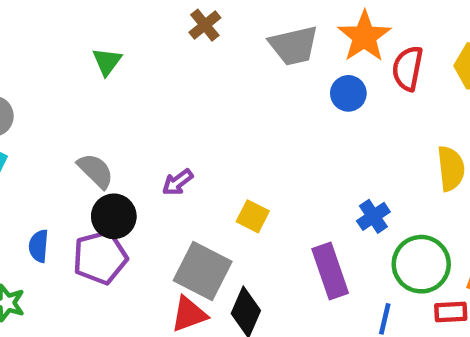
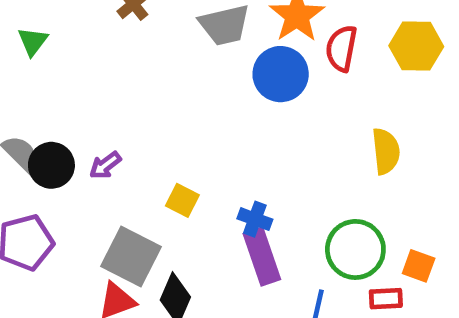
blue circle: (348, 93) -> (281, 74), size x1.5
black circle: (114, 216) -> (51, 165), moved
blue cross: (373, 216) -> (255, 219), moved, turned -36

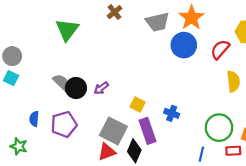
green triangle: (33, 41) -> (67, 30), size x1.6
red semicircle: (341, 48) -> (220, 49), moved, turned 30
purple rectangle: (262, 256) -> (147, 131), moved

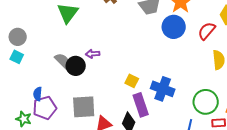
purple arrow: (101, 88) -> (93, 54), moved, turned 32
blue cross: (172, 113) -> (163, 89), size x1.6
purple pentagon: (64, 124) -> (45, 108), moved
gray square: (113, 131) -> (84, 107), moved, turned -30

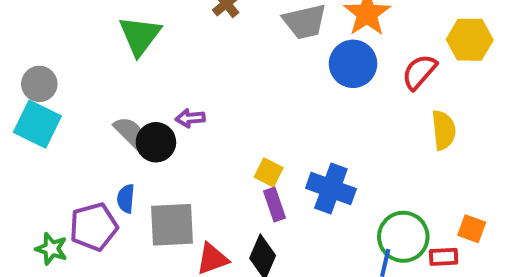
cyan square: (17, 57) -> (37, 124), size x1.6
blue semicircle: (38, 94) -> (126, 199), moved
green circle: (206, 102) -> (403, 237), moved
purple rectangle: (141, 105) -> (275, 205), moved, size x0.7

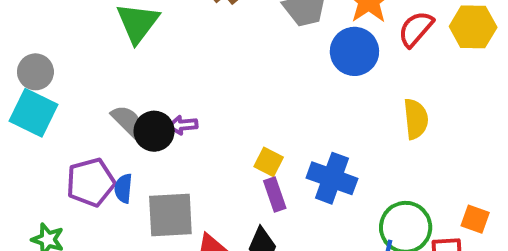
red semicircle: (419, 72) -> (416, 29), moved
purple arrow: (190, 118) -> (183, 125), moved
yellow semicircle: (444, 130) -> (416, 119), moved
purple pentagon: (94, 227) -> (91, 182), moved

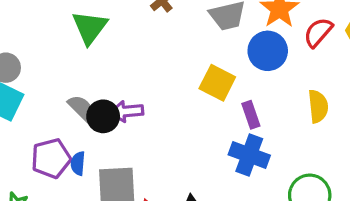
purple arrow: (183, 125) -> (127, 111), size x1.4
yellow square: (269, 162) -> (217, 83), moved, size x1.5
purple rectangle: (275, 195) -> (251, 115), moved

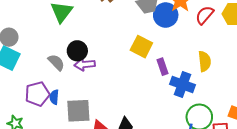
blue circle: (268, 51) -> (166, 15), moved
black circle: (103, 116) -> (77, 51), moved
blue cross: (249, 155) -> (182, 84), moved

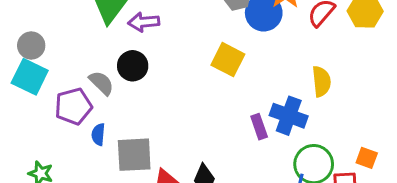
purple arrow: (85, 64) -> (144, 22), moved
purple rectangle: (163, 67) -> (259, 127), moved
purple pentagon: (37, 94) -> (73, 106), moved

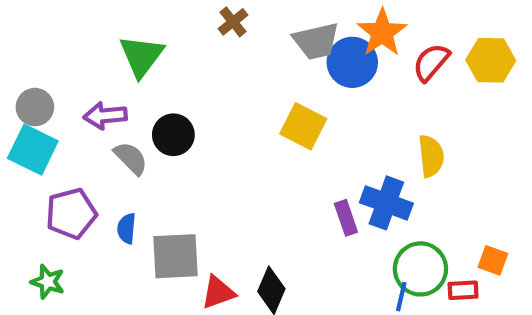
purple arrow: (144, 22) -> (105, 116), moved
purple pentagon: (73, 106) -> (71, 214), moved

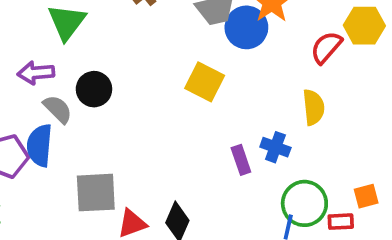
red semicircle: (431, 62) -> (326, 47), moved
blue cross: (386, 203) -> (275, 147), size x0.7
blue semicircle: (127, 228) -> (40, 145), moved, size x1.6
orange square: (493, 260) -> (366, 196), turned -35

